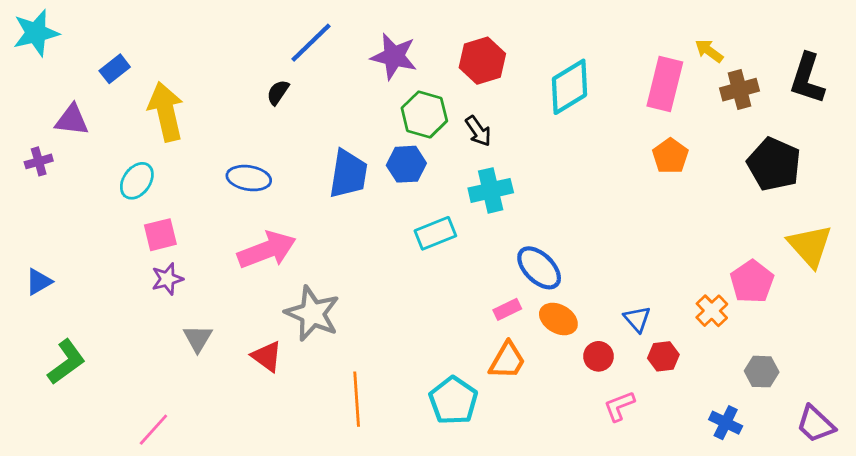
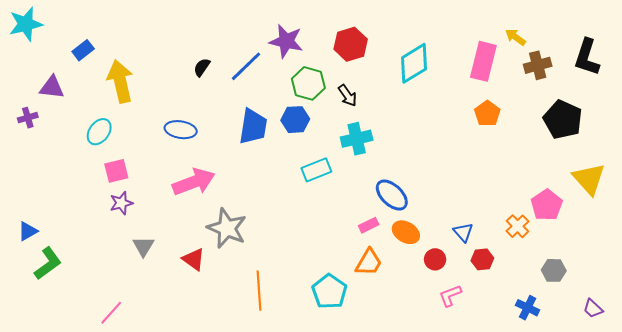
blue line: (311, 43) -> (246, 66), moved
blue triangle: (39, 282) -> (28, 231), moved
purple trapezoid: (815, 424) -> (593, 309), size x0.7

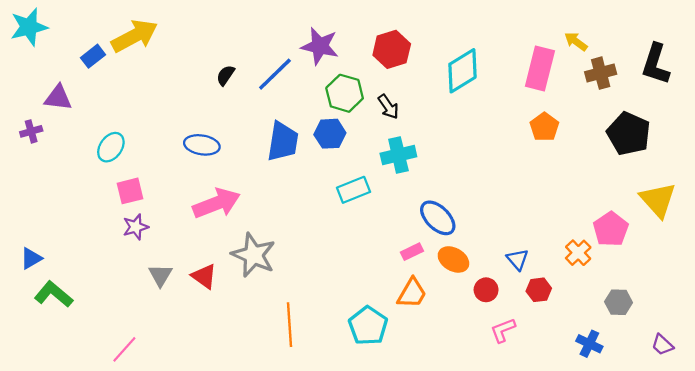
yellow arrow: (120, 81) -> (134, 36), moved, turned 75
red triangle: (194, 259) -> (204, 276), moved
green L-shape: (48, 263) -> (54, 294), turned -104

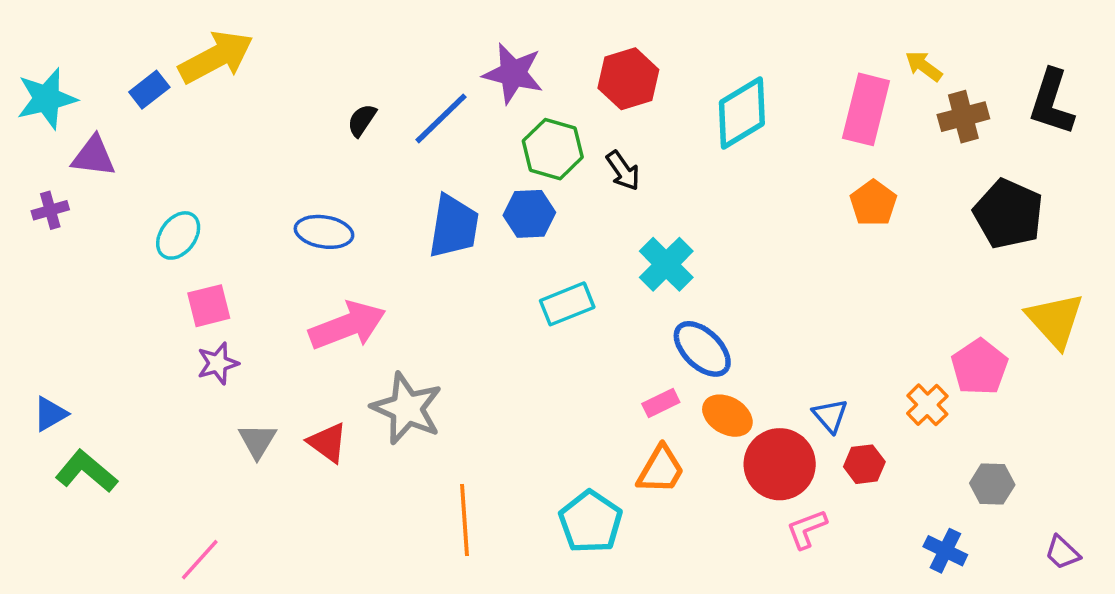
cyan star: (29, 27) -> (47, 99), moved
cyan cross: (398, 155) -> (666, 264), moved, turned -32
red circle: (486, 290) -> (780, 464), size x1.8

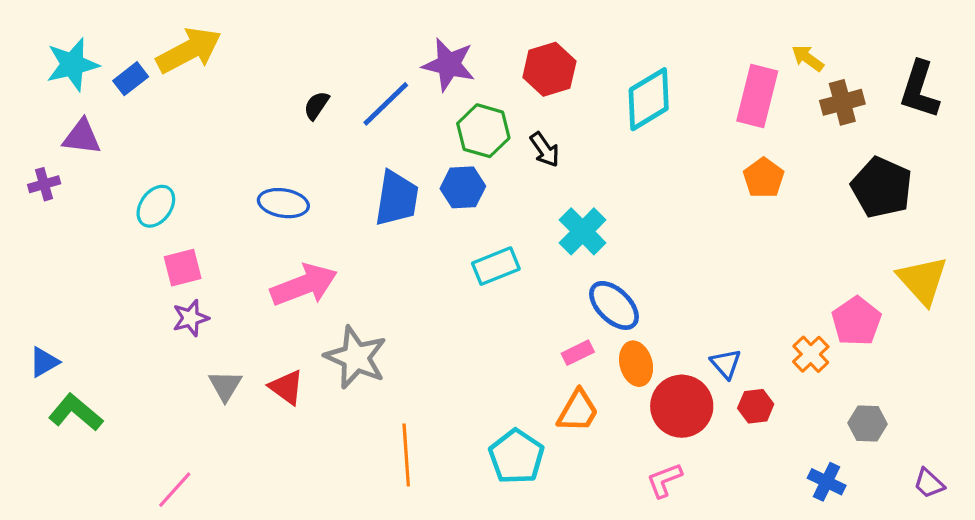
cyan star: (47, 99) -> (72, 65), moved
orange ellipse: (727, 416) -> (636, 364), turned 45
pink L-shape: (807, 529) -> (664, 480), moved

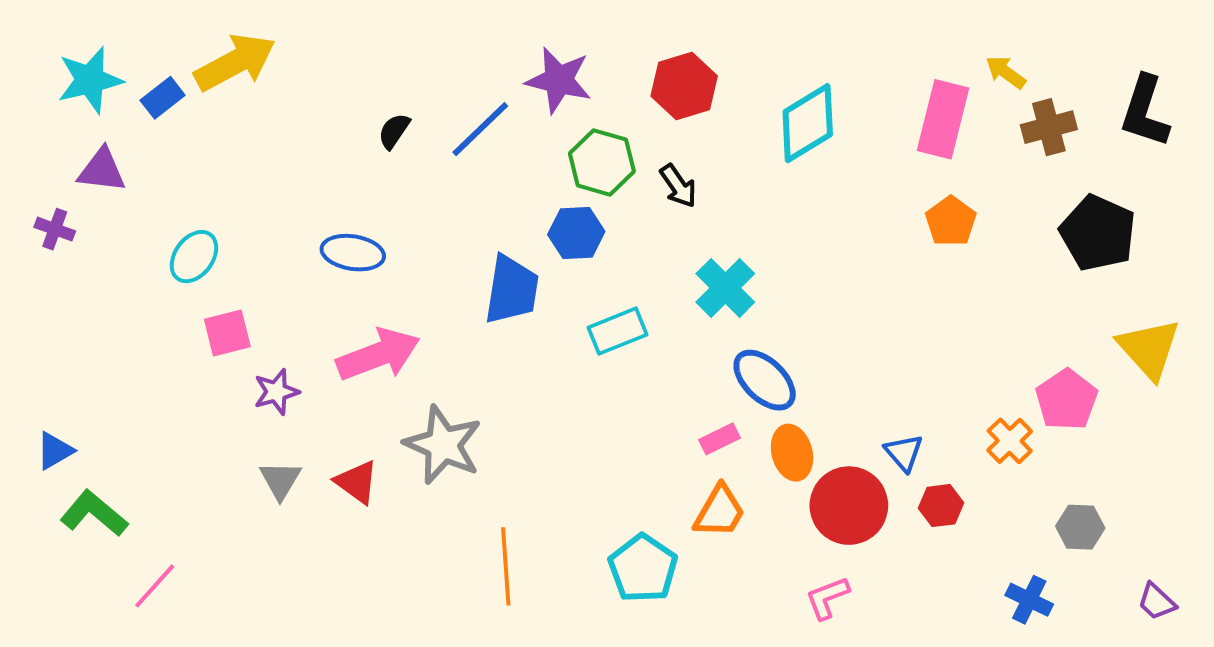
purple cross: (44, 184) -> (55, 229), turned 36
blue trapezoid: (397, 198) -> (512, 290), moved
purple star: (190, 318) -> (276, 392), moved
pink line: (175, 490) -> (155, 586), moved

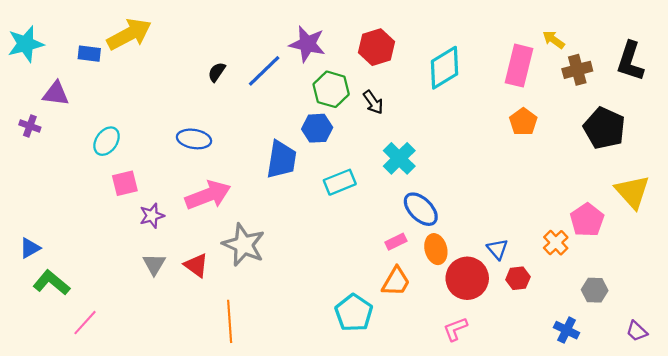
cyan star: (90, 80) -> (26, 44), moved
blue rectangle: (163, 98) -> (89, 54), turned 45
orange line: (506, 566) -> (230, 321), moved

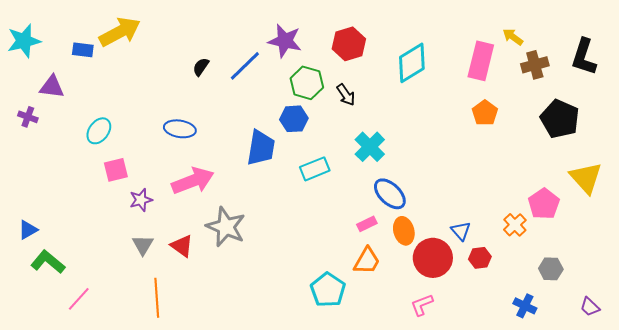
orange line: (230, 321) -> (157, 298), moved

